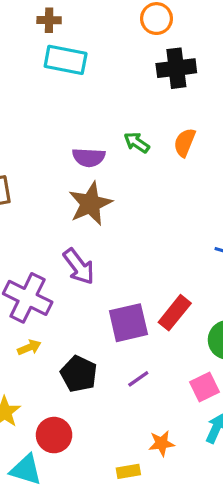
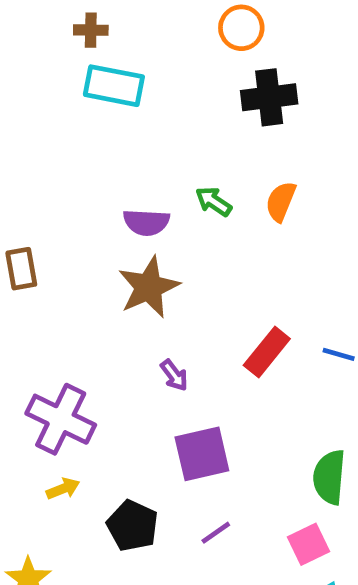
purple arrow: (79, 266) -> (174, 375), moved, size x0.6
red rectangle: (175, 313) -> (267, 352), moved

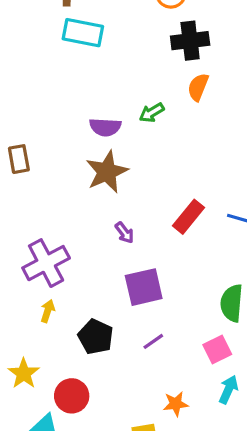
green arrow: (214, 201) -> (152, 113), turned -65
orange semicircle: (281, 201) -> (198, 87), moved
purple cross: (61, 419) -> (46, 263), turned 36
yellow arrow: (63, 489) -> (48, 311), turned -50

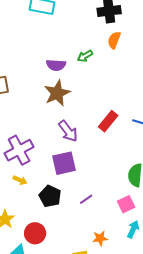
purple arrow: (124, 233) -> (68, 131), size x1.6
purple square: (144, 287) -> (64, 163), moved
yellow arrow: (48, 311) -> (20, 180), turned 96

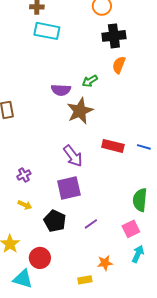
brown star: (57, 93) -> (80, 111), moved
red rectangle: (108, 121) -> (113, 146), turned 65
purple cross: (19, 150) -> (24, 175), size x0.5

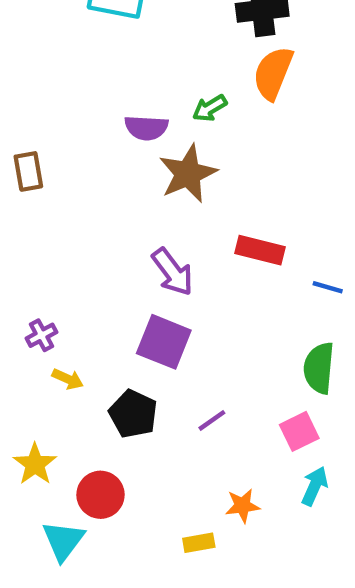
orange semicircle: (119, 65) -> (273, 73), size x1.4
blue line: (144, 147) -> (328, 287), moved
purple cross: (24, 175) -> (42, 335), moved
purple square: (69, 188) -> (164, 342), turned 35
cyan triangle: (23, 279) -> (63, 541), turned 50

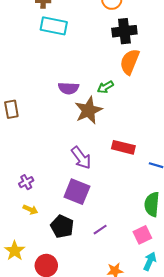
green arrow: (210, 108) -> (105, 87), moved
purple cross: (42, 335) -> (26, 182), moved

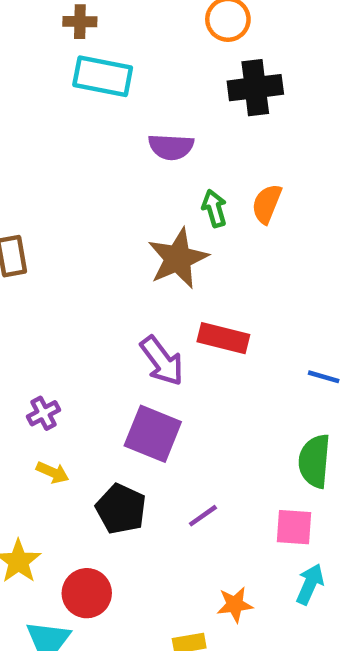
orange semicircle: (130, 62) -> (267, 204), moved, size x0.7
green arrow: (105, 87) -> (214, 208), turned 105
purple semicircle: (68, 88) -> (171, 147), moved
red rectangle: (123, 147) -> (223, 338), moved
pink square: (142, 235) -> (294, 527), turned 30

